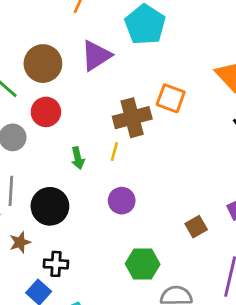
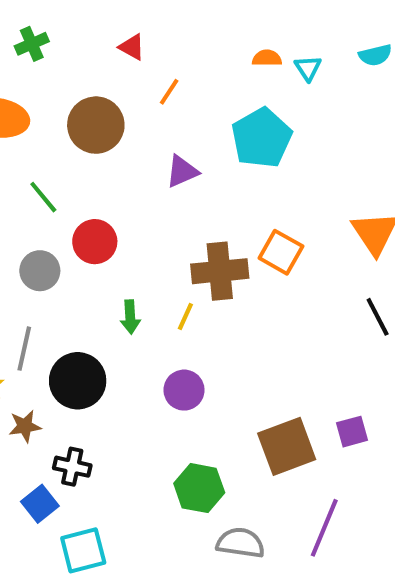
purple triangle: (96, 56) -> (182, 171), size x0.7
brown circle: (43, 64) -> (96, 125), moved
brown square: (196, 227) -> (287, 446), size x1.8

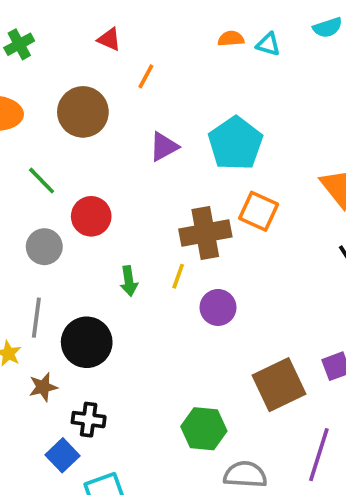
cyan triangle: (308, 68) -> (268, 44), turned -35
cyan pentagon: (262, 138) -> (235, 143), moved
purple circle: (184, 390) -> (218, 307), moved

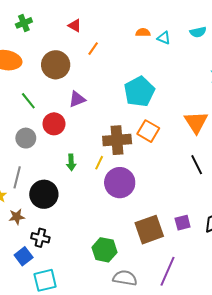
purple triangle: (164, 147) -> (77, 99), moved
purple circle: (218, 307) -> (120, 183), size x1.5

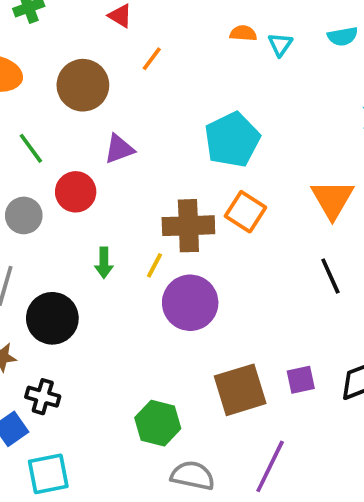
cyan triangle: (164, 38) -> (280, 45), turned 40

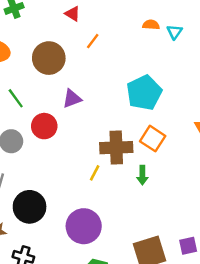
green arrow: (104, 263) -> (142, 175), moved
purple circle: (190, 303) -> (84, 226), moved

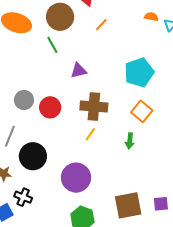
brown circle: (49, 58) -> (60, 17), moved
green line: (16, 98) -> (52, 45), moved
red circle: (44, 126) -> (50, 107), moved
brown cross: (116, 148) -> (94, 107), moved

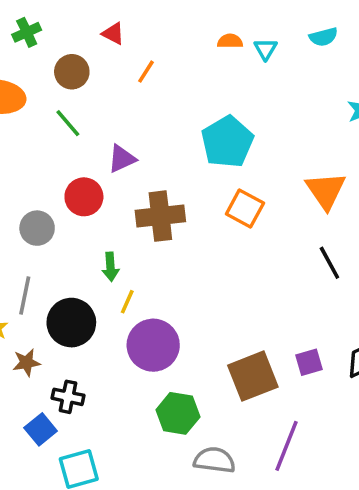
brown circle: (60, 17) -> (72, 72), size x0.7
red circle: (50, 107) -> (84, 197), moved
yellow line: (90, 134) -> (127, 302), moved
green arrow: (130, 141) -> (110, 267), moved

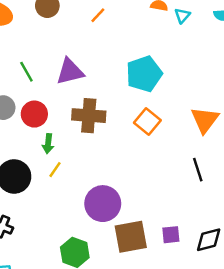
green line: (68, 123) -> (26, 72), moved
purple triangle: (122, 159) -> (70, 71), size x1.4
red circle: (84, 197) -> (34, 114), moved
purple circle: (153, 345) -> (103, 204), moved

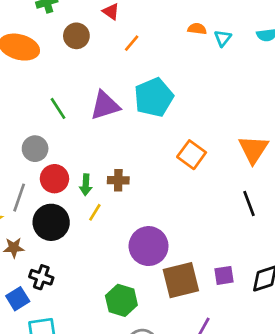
cyan pentagon: (144, 74) -> (154, 97), moved
red circle: (34, 114) -> (54, 179), moved
brown cross: (89, 116) -> (118, 180), moved, size x0.6

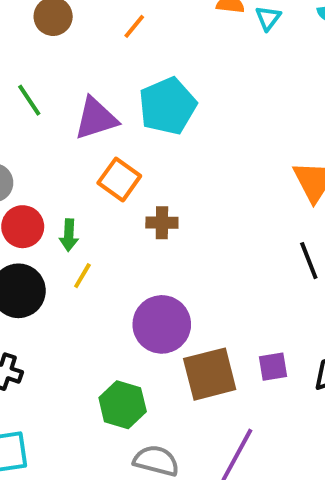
green line: (58, 108) -> (29, 100), moved
orange square: (192, 155) -> (119, 179), moved
brown cross: (118, 180) -> (162, 223), moved

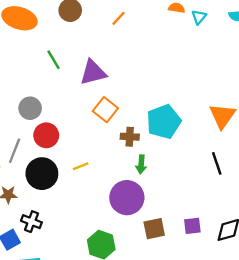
cyan pentagon: (168, 106) -> (164, 122), moved
green arrow: (69, 235) -> (141, 164), moved
yellow line: (82, 276) -> (81, 166), turned 35
brown square: (210, 374) -> (154, 229), size x0.7

